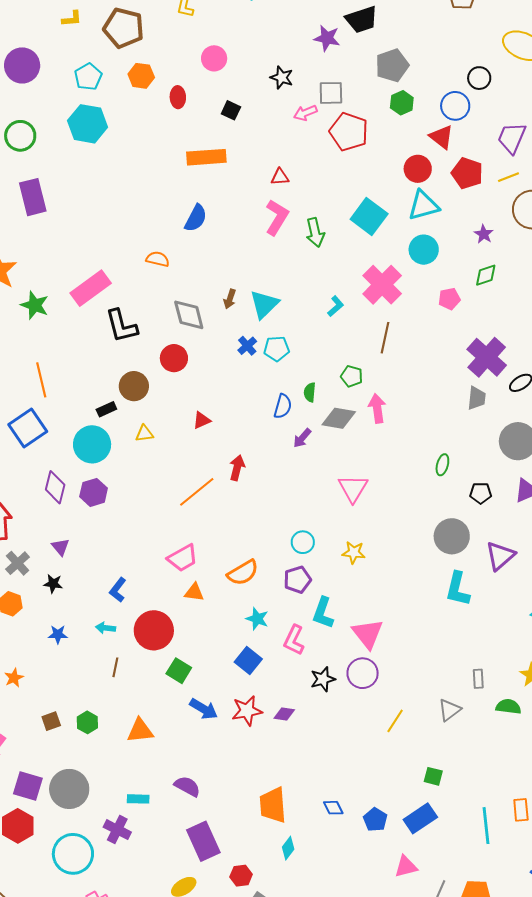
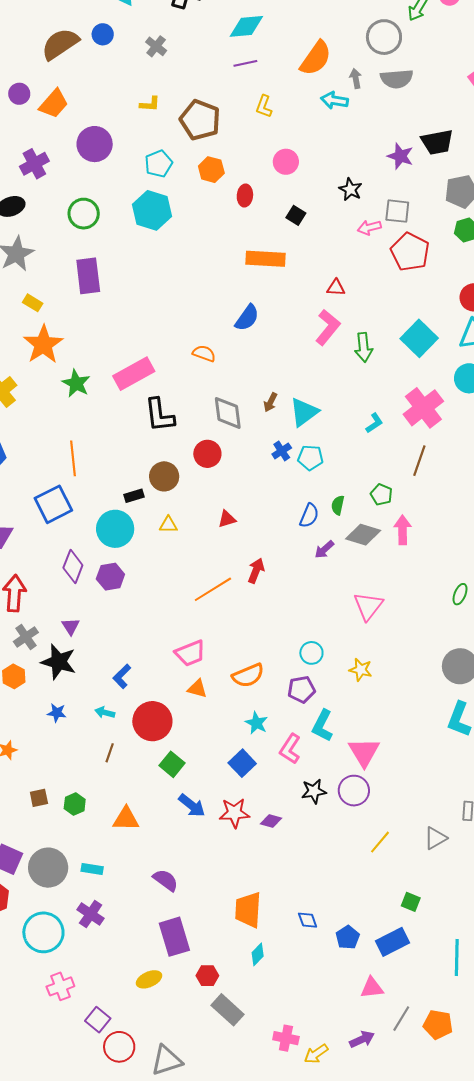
black star: (53, 584) -> (59, 662), size x1.8
cyan rectangle: (138, 799) -> (92, 869), moved

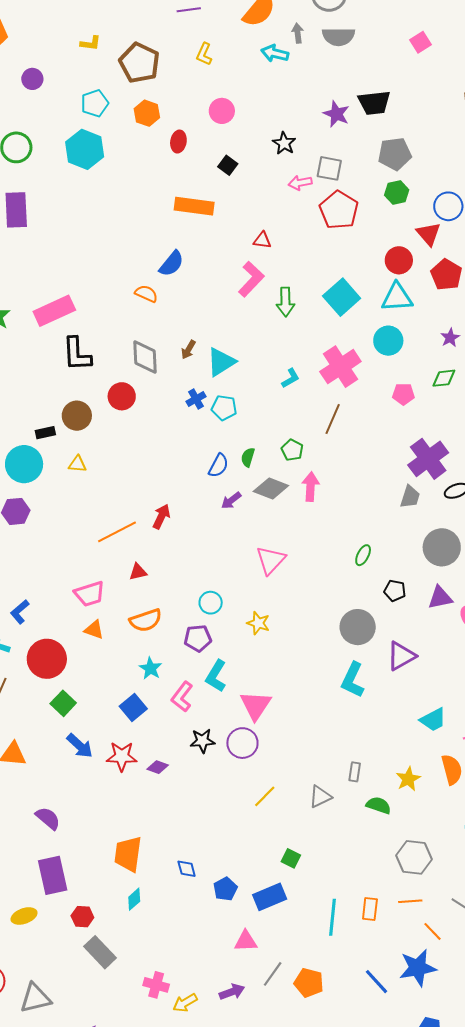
purple circle: (95, 144) -> (32, 79), size x0.6
orange semicircle: (204, 353) -> (146, 294), moved
red triangle: (227, 519) -> (138, 572), moved

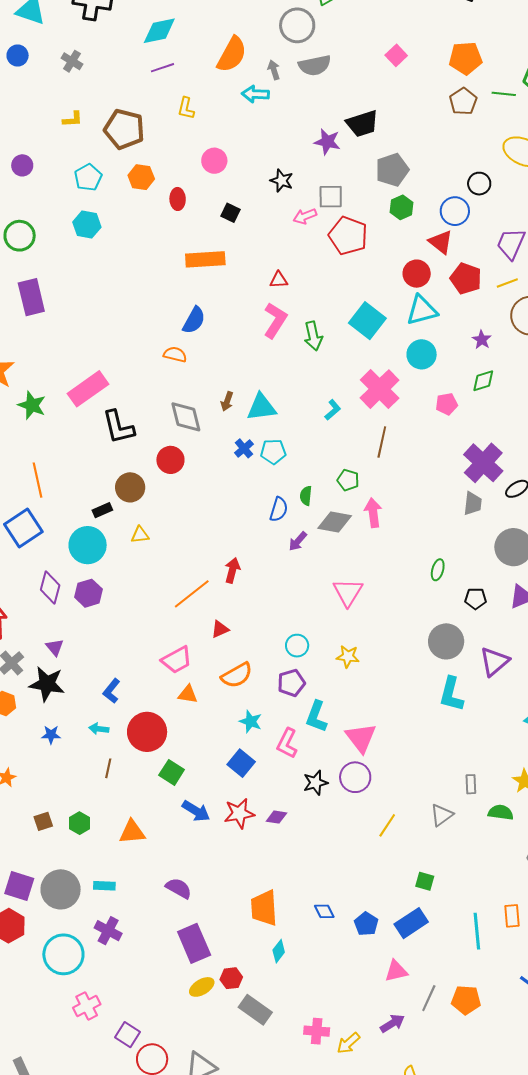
cyan hexagon: (85, 149) -> (87, 225), size x0.7
cyan triangle: (221, 362) -> (261, 407), turned 36
yellow ellipse: (24, 916) -> (202, 987), moved

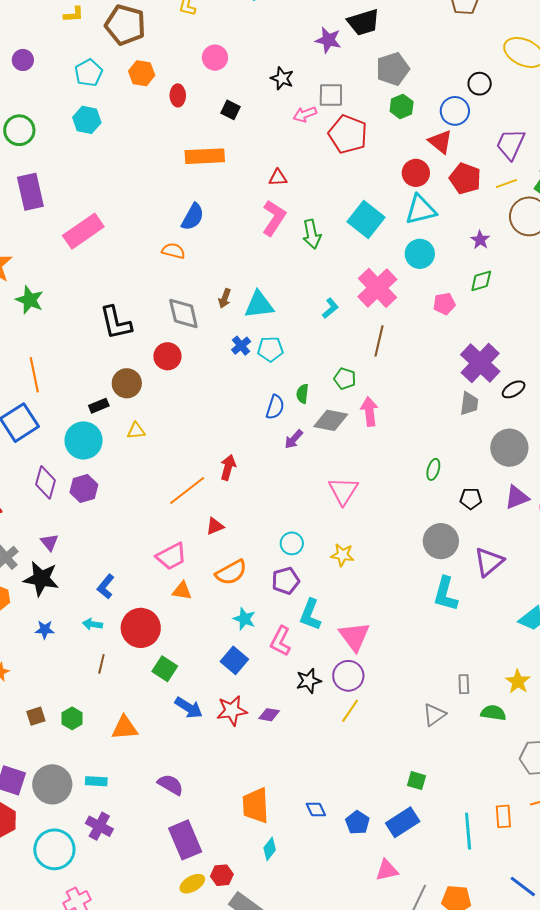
pink rectangle: (88, 389) -> (83, 231), moved
yellow line: (387, 825) -> (350, 711), moved

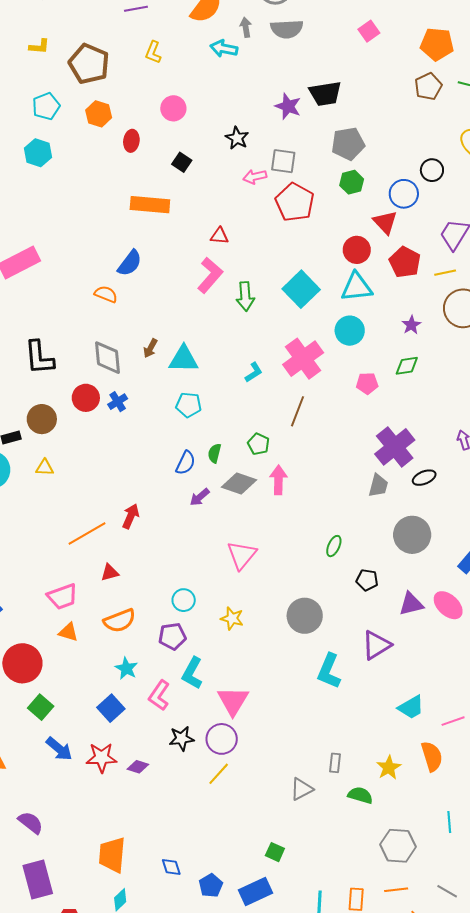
blue cross: (241, 346) -> (118, 402), moved
purple triangle: (517, 497) -> (411, 604), moved
gray circle: (441, 541) -> (305, 616), moved

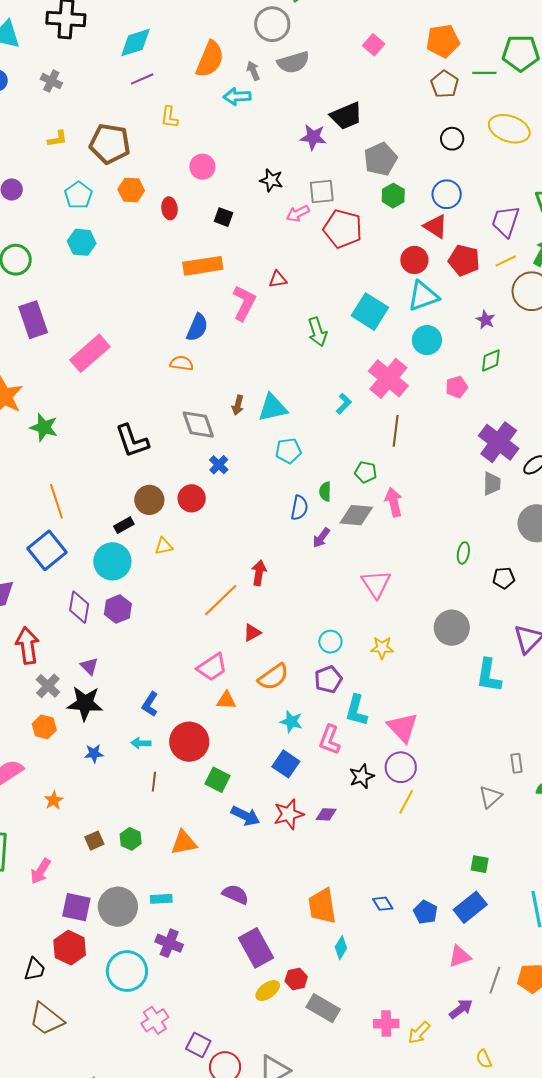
black circle: (432, 170) -> (452, 139), moved
pink L-shape: (210, 275) -> (244, 303), moved
red circle: (86, 398) -> (192, 498), moved

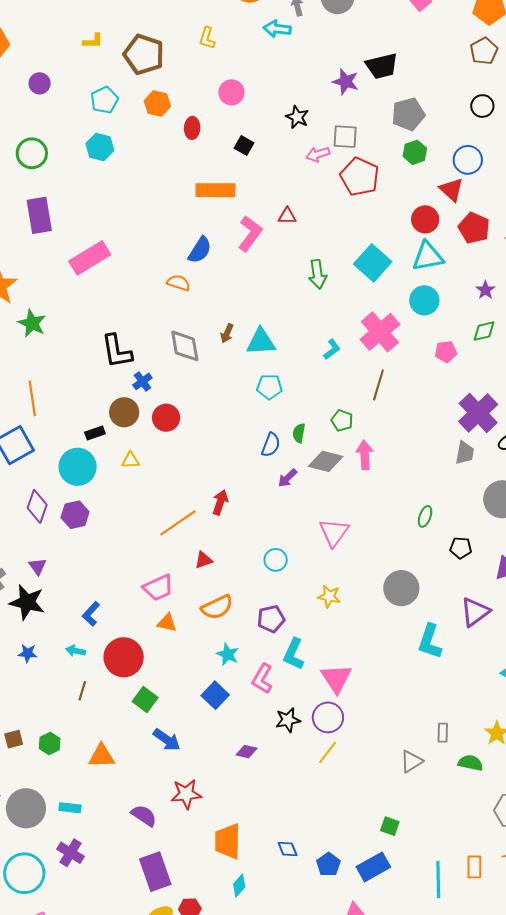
blue cross: (219, 465) -> (142, 381), moved
cyan circle: (330, 642) -> (276, 560), moved
red star: (289, 814) -> (186, 794), moved

